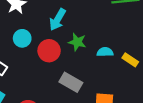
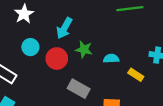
yellow rectangle: (130, 60) -> (136, 75), moved

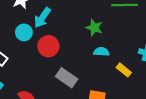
cyan arrow: (64, 28) -> (42, 18), moved
green star: (84, 49) -> (94, 28), moved

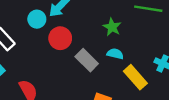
yellow rectangle: (124, 70) -> (135, 77), size x1.5
gray rectangle: (67, 78) -> (87, 60), moved

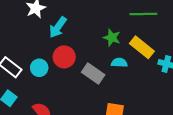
cyan circle: (37, 19) -> (39, 68), moved
yellow rectangle: (135, 77) -> (142, 47), moved

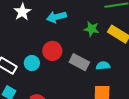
cyan arrow: (58, 27) -> (56, 17), moved, turned 48
cyan semicircle: (119, 63) -> (103, 66), moved

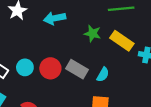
red circle: (52, 51) -> (50, 68), moved
cyan semicircle: (103, 66) -> (103, 75), turned 120

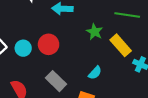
red circle: (50, 68) -> (49, 44), moved
gray rectangle: (77, 69) -> (56, 81), moved

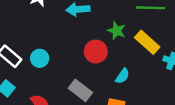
red circle: (49, 44) -> (96, 52), moved

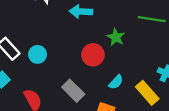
yellow rectangle: (147, 42) -> (147, 93), moved

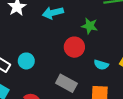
cyan semicircle: (116, 82) -> (101, 65), turned 80

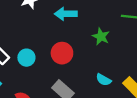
red circle: (74, 47) -> (62, 53), moved

